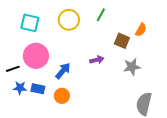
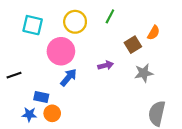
brown square: (122, 41) -> (133, 45), turned 35
pink circle: (36, 56) -> (61, 51), moved
blue star: (20, 88) -> (29, 114), moved
orange circle: (62, 96) -> (52, 113), moved

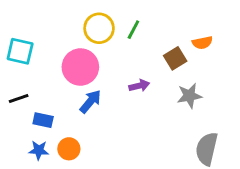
green line: (110, 16) -> (133, 30), moved
cyan square: (33, 25) -> (20, 51), moved
orange semicircle: (154, 33) -> (202, 43), turned 48
blue rectangle: (41, 97) -> (43, 120), moved

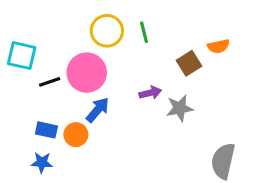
green line: (133, 30) -> (144, 32), turned -42
gray star: (189, 96) -> (180, 108), moved
black line: (19, 99) -> (50, 82), moved
orange circle: (69, 149) -> (76, 135), moved

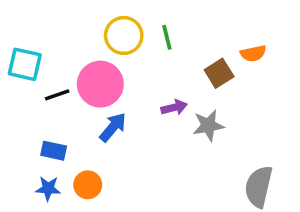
orange circle: (76, 135) -> (88, 185), moved

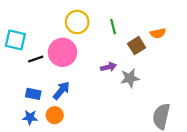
green line: (167, 37) -> (113, 26), moved
blue arrow: (113, 127) -> (61, 90), moved

